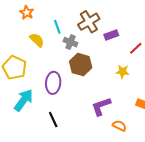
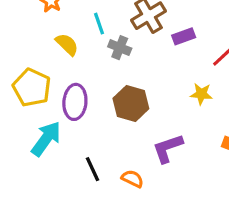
brown hexagon: (81, 65) -> (131, 104), moved
purple ellipse: (53, 83) -> (75, 102), moved
orange semicircle: (119, 126) -> (133, 179), moved

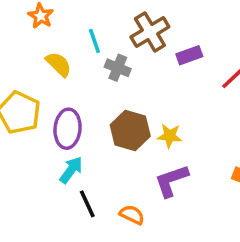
yellow star: (201, 94) -> (170, 136), moved
cyan arrow: (46, 139) -> (71, 170), moved, size x0.7

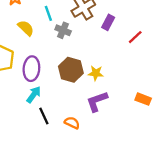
purple rectangle: (189, 55) -> (108, 22), turned -42

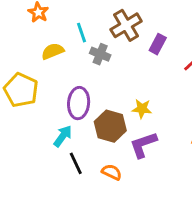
yellow semicircle: (26, 28) -> (53, 51), turned -66
purple ellipse: (31, 69) -> (79, 103), moved
brown hexagon: (71, 70) -> (110, 126), moved

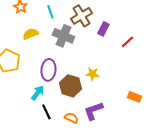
cyan line: (81, 33) -> (50, 12), moved
gray cross: (100, 54) -> (63, 36), size x1.5
purple L-shape: (143, 145) -> (93, 111), moved

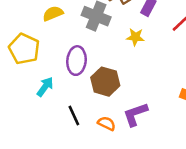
yellow star: (92, 74) -> (135, 37), moved
cyan arrow: (37, 93) -> (45, 87), moved

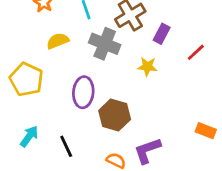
cyan arrow: (45, 87) -> (29, 136), moved
black line: (74, 116) -> (66, 146), moved

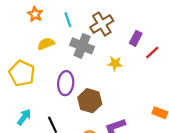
purple rectangle: (162, 34) -> (136, 38), moved

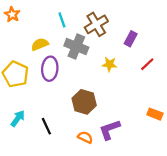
orange star: (35, 14) -> (12, 14), moved
red line: (152, 53) -> (147, 64), moved
purple ellipse: (66, 83) -> (50, 69), moved

